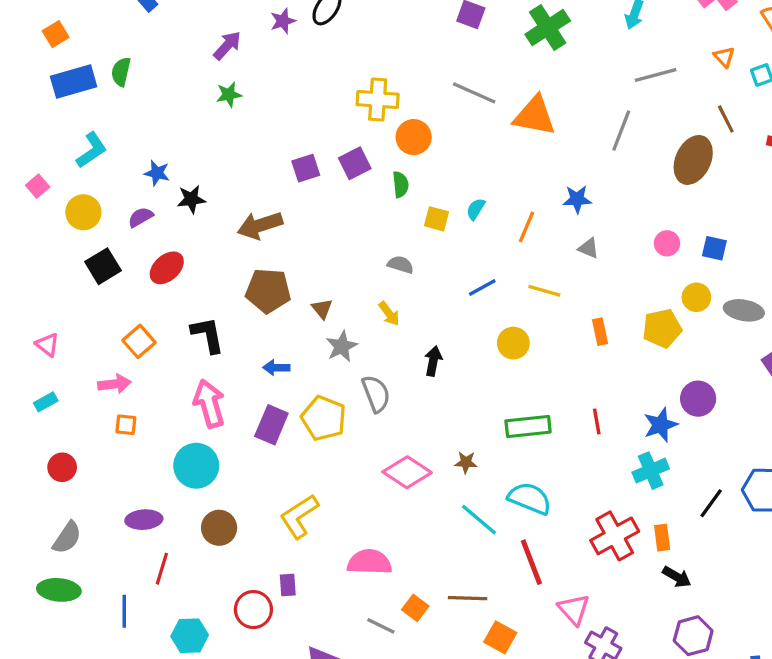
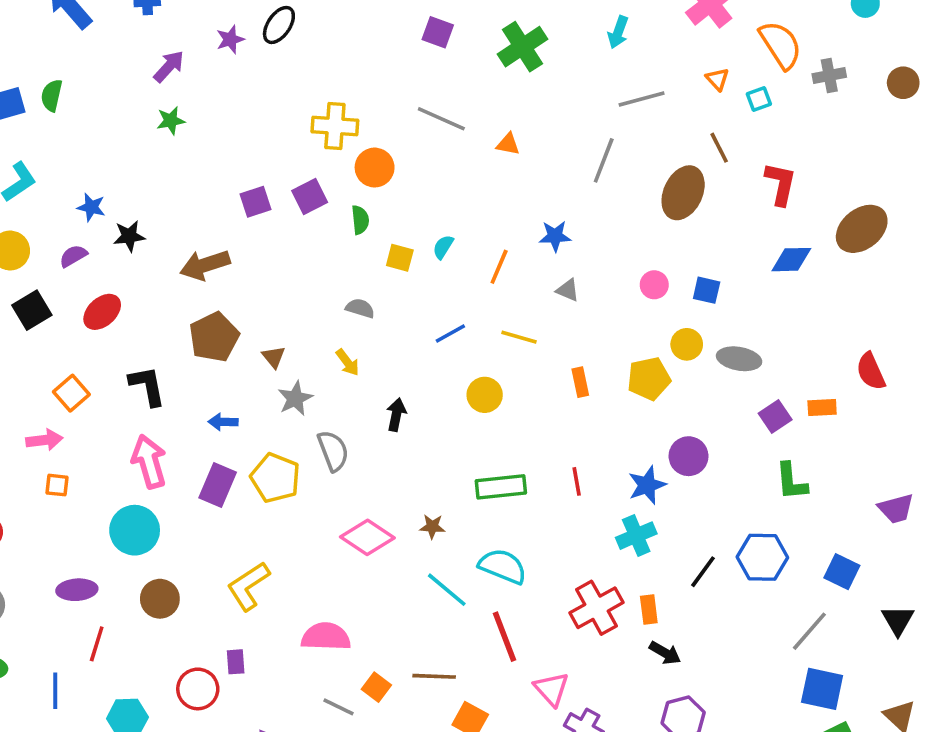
orange triangle: (535, 116) -> (508, 144), size x0.5
brown pentagon: (268, 291) -> (214, 337), turned -30

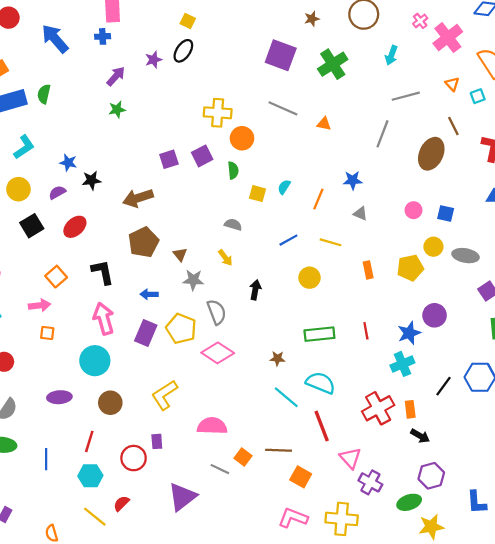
purple square: (438, 32) -> (281, 55), size x1.6
gray star: (295, 398) -> (193, 280), turned 30
pink diamond: (367, 537) -> (218, 353), moved
red line: (97, 644) -> (89, 441), moved

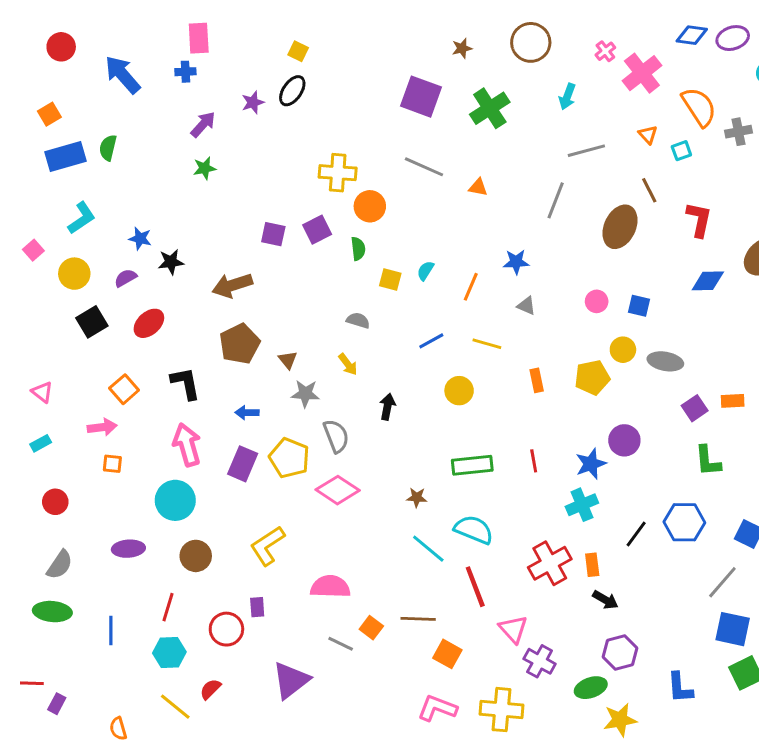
purple square: (169, 159) -> (273, 234), turned 30

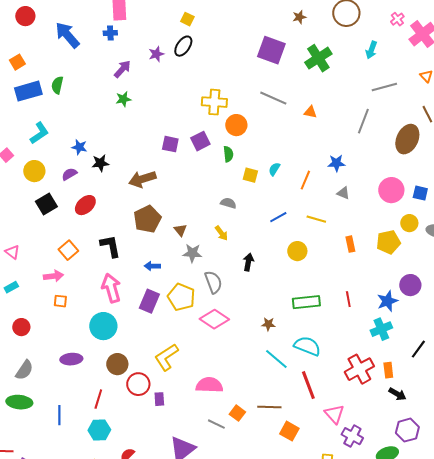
pink circle: (597, 301) -> (391, 190), size x1.6
red circle: (226, 629) -> (138, 384), moved

